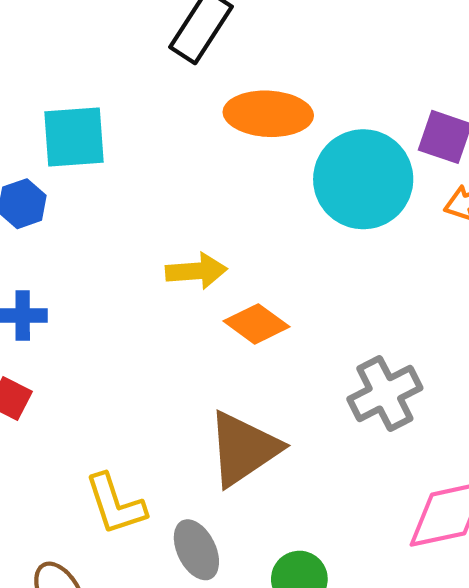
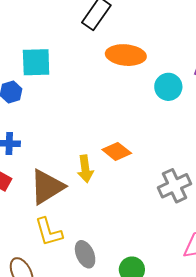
cyan circle: (363, 179) -> (168, 87), size x0.6
yellow arrow: (196, 271) -> (85, 169), moved, turned 84
brown triangle: (244, 449) -> (47, 187), moved

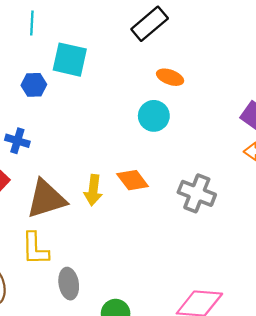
orange ellipse: (126, 55) -> (170, 77), size x0.6
cyan circle: (168, 87) -> (154, 116), moved
gray cross: (175, 186) -> (197, 193), moved, turned 32

